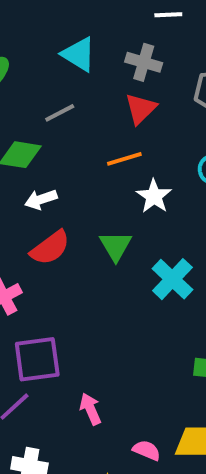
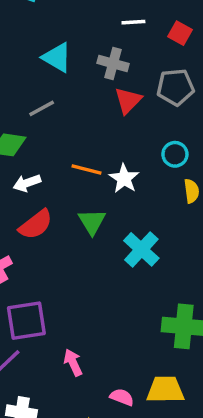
red triangle: (141, 109) -> (128, 100), moved
orange line: (124, 159) -> (86, 169), moved, turned 32

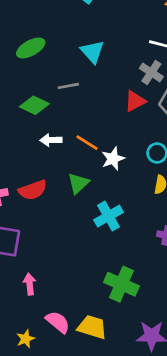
gray cross: (113, 63) -> (151, 73), moved
white arrow: (27, 183) -> (51, 140), moved
red semicircle: (36, 224) -> (33, 190), moved
pink semicircle: (122, 397) -> (58, 322), size x1.4

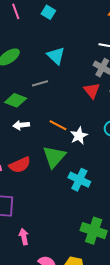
red triangle: (135, 101) -> (92, 90), turned -36
white arrow: (51, 140) -> (21, 125), moved
green triangle: (78, 183) -> (54, 157), size x1.4
cyan cross: (109, 216) -> (79, 180), turned -30

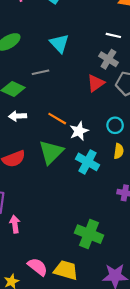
red triangle: (92, 90) -> (96, 83), turned 30
cyan cross: (79, 180) -> (88, 162), moved
pink arrow: (24, 237) -> (15, 224), moved

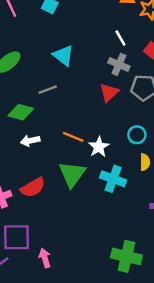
white line: (113, 35) -> (120, 38), turned 56

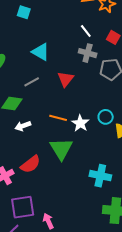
red triangle: (109, 92) -> (66, 79), moved
cyan circle: (137, 135) -> (106, 117), moved
cyan cross: (113, 179) -> (100, 176), moved

